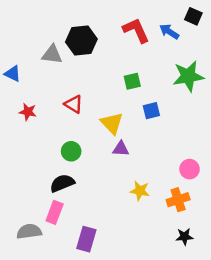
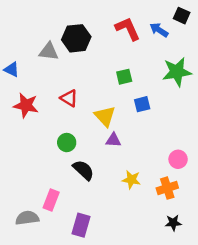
red star: (28, 112) -> (26, 105), size x1.5
black semicircle: (62, 183) -> (83, 170), moved, turned 65

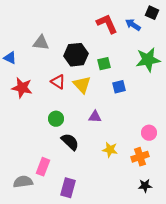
black hexagon: (76, 38) -> (76, 55), moved
yellow triangle: (105, 116) -> (82, 85), moved

